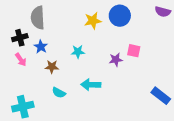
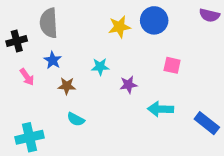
black cross: (20, 38) -> (17, 41), moved
purple star: (116, 60) -> (128, 85), moved
cyan arrow: (91, 85) -> (161, 109), moved

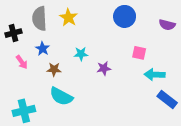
purple semicircle: (209, 15) -> (167, 25), moved
yellow star: (119, 27) -> (68, 17), moved, turned -30
cyan arrow: (161, 109) -> (155, 75), moved
cyan semicircle: (76, 119) -> (61, 96), size x1.6

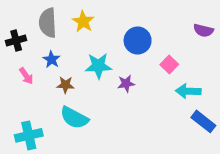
blue circle: (125, 16) -> (138, 41), moved
pink square: (139, 53) -> (169, 65), turned 32
cyan star: (81, 54) -> (98, 66), size x1.5

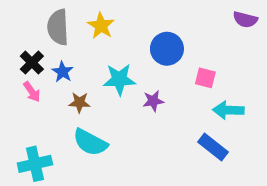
purple semicircle: (203, 30) -> (245, 20), moved
black cross: (16, 41) -> (32, 63), moved, turned -30
pink square: (169, 65) -> (205, 78), turned -30
blue rectangle: (203, 121) -> (213, 147), moved

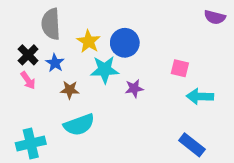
yellow star: (101, 26) -> (89, 41), moved
blue circle: (167, 49) -> (125, 43), moved
cyan semicircle: (90, 142) -> (79, 125), turned -48
blue rectangle: (213, 147) -> (192, 145), moved

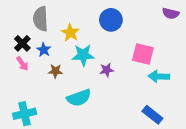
blue circle: (125, 43) -> (111, 20), moved
pink square: (180, 68) -> (143, 54), size x1.5
cyan semicircle: (79, 125) -> (79, 98), moved

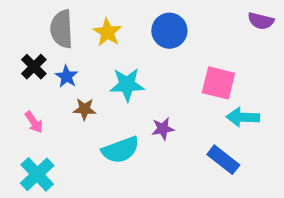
yellow star: (70, 33) -> (107, 32), moved
pink arrow: (22, 64) -> (34, 122), moved
purple star: (107, 70) -> (163, 129), moved
cyan cross: (25, 114) -> (37, 174), turned -30
blue rectangle: (152, 115) -> (223, 160), moved

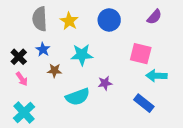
purple semicircle: (261, 21) -> (154, 17), moved, turned -63
black cross: (34, 67) -> (19, 57), moved

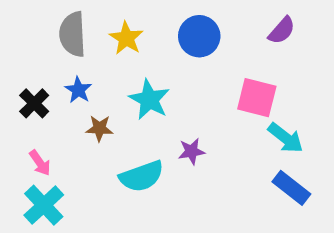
cyan star: (82, 55) -> (149, 100), turned 30
cyan arrow: (157, 76) -> (286, 138), turned -144
pink arrow: (22, 79) -> (40, 163), moved
blue rectangle: (144, 103) -> (291, 188), moved

